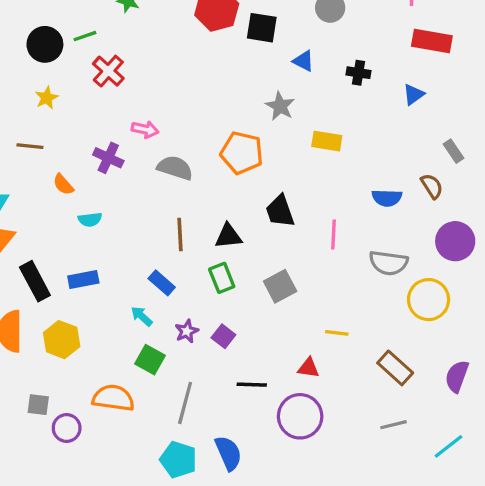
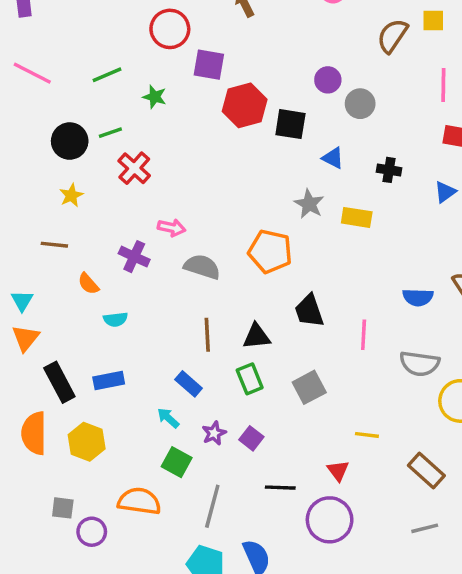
yellow rectangle: (327, 141) -> (357, 217), moved
red triangle: (308, 368) -> (338, 471), turned 45

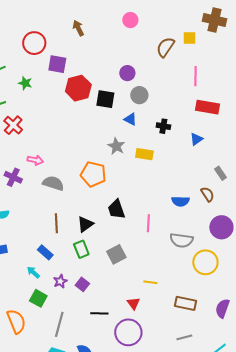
gray circle: (360, 104) -> (139, 95), moved
black triangle: (256, 336) -> (85, 224), turned -30
brown rectangle: (426, 471) -> (185, 303), turned -30
orange semicircle: (139, 501) -> (16, 321), turned 60

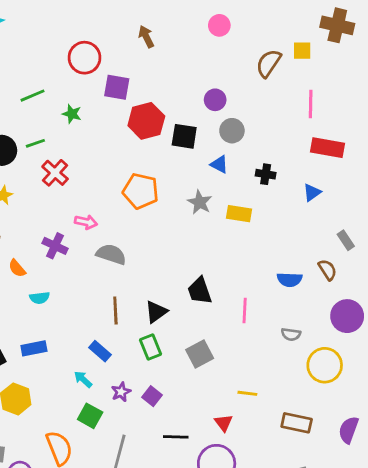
orange pentagon: (93, 174) -> (141, 191), moved
gray semicircle: (181, 240) -> (291, 334), size x0.6

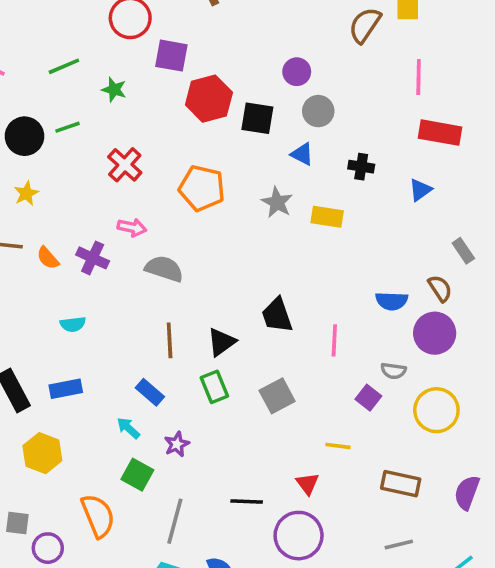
red cross: (55, 173) -> (125, 165), moved
orange semicircle: (17, 268) -> (48, 258), moved
purple circle: (347, 316) -> (435, 333), moved
purple square: (152, 396) -> (368, 398), moved

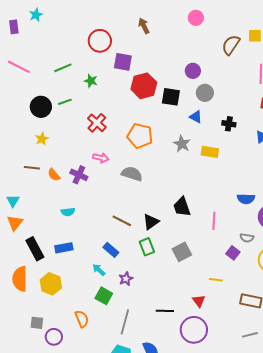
gray semicircle: (164, 269) -> (132, 174), moved
brown line: (170, 340) -> (122, 221), turned -60
orange semicircle: (98, 516) -> (82, 319), size x0.7

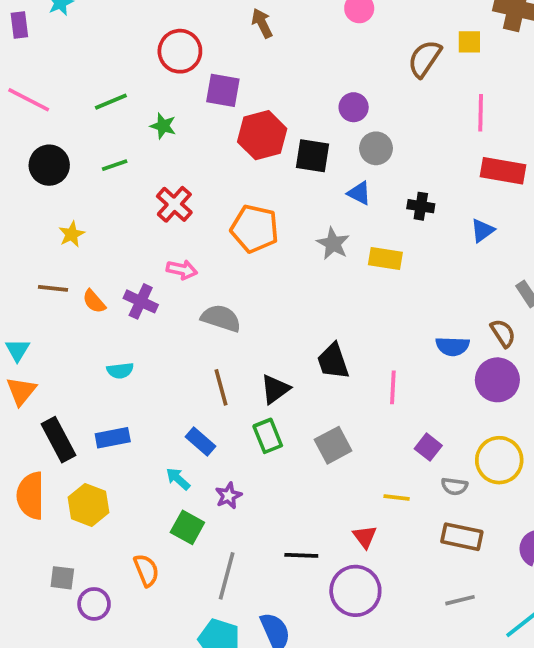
black circle: (41, 107) -> (49, 165), moved
gray semicircle: (132, 174) -> (221, 318), moved
brown line: (122, 221) -> (221, 387), turned 48
gray semicircle: (247, 238) -> (454, 486), moved

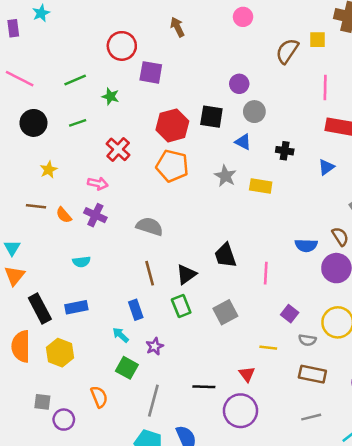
red hexagon: (262, 135) -> (172, 125), moved
pink arrow: (182, 270) -> (98, 184), moved
blue rectangle: (200, 441) -> (136, 310), turned 30

